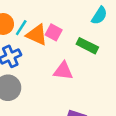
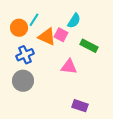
cyan semicircle: (99, 16) -> (74, 21), moved
cyan line: (21, 28) -> (34, 20), moved

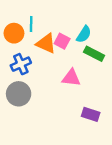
cyan line: (34, 20) -> (31, 24), turned -32
cyan semicircle: (74, 21) -> (84, 34), moved
purple rectangle: (80, 106) -> (91, 114), moved

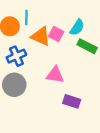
pink triangle: (71, 78) -> (55, 75), moved
purple rectangle: (91, 114) -> (72, 101), moved

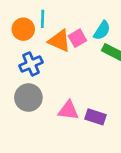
pink square: (56, 34) -> (77, 38), turned 32
pink triangle: (55, 75) -> (68, 110), moved

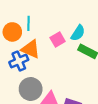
orange triangle: (59, 41) -> (31, 49), moved
gray circle: (28, 98) -> (31, 89), moved

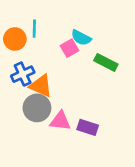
cyan semicircle: (78, 33) -> (81, 38), moved, turned 84
orange triangle: (31, 49) -> (41, 86), moved

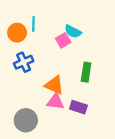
green rectangle: (106, 62) -> (86, 72), moved, turned 72
orange triangle: (41, 86) -> (54, 85), moved
gray circle: (37, 108) -> (26, 120), moved

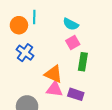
pink square: (63, 40) -> (73, 42), moved
blue cross: (24, 62) -> (25, 53), turned -30

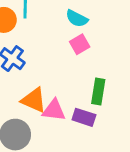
green rectangle: (83, 62) -> (98, 92), moved
orange triangle: (53, 74) -> (34, 100), moved

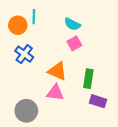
orange triangle: (34, 100) -> (57, 71), moved
purple rectangle: (84, 117) -> (98, 101), moved

